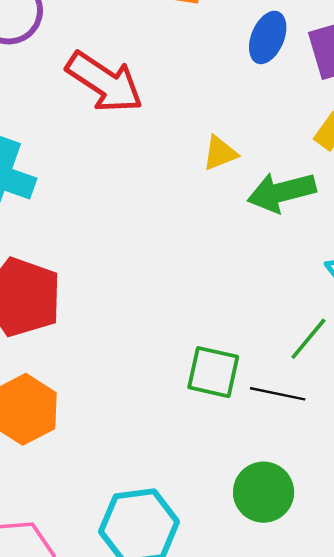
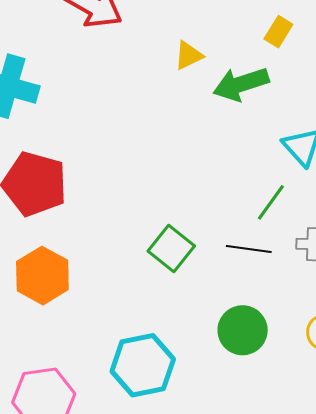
green square: (213, 372) -> (171, 248), moved, turned 30

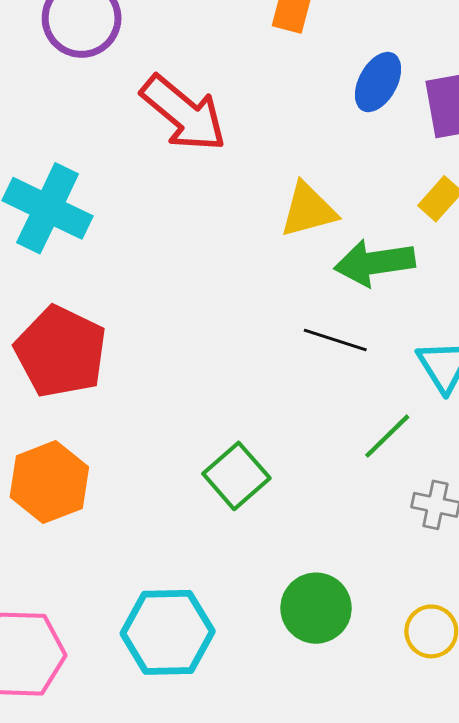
yellow triangle: (189, 55) -> (308, 210), size x1.4
black line: (249, 249) -> (335, 340), moved

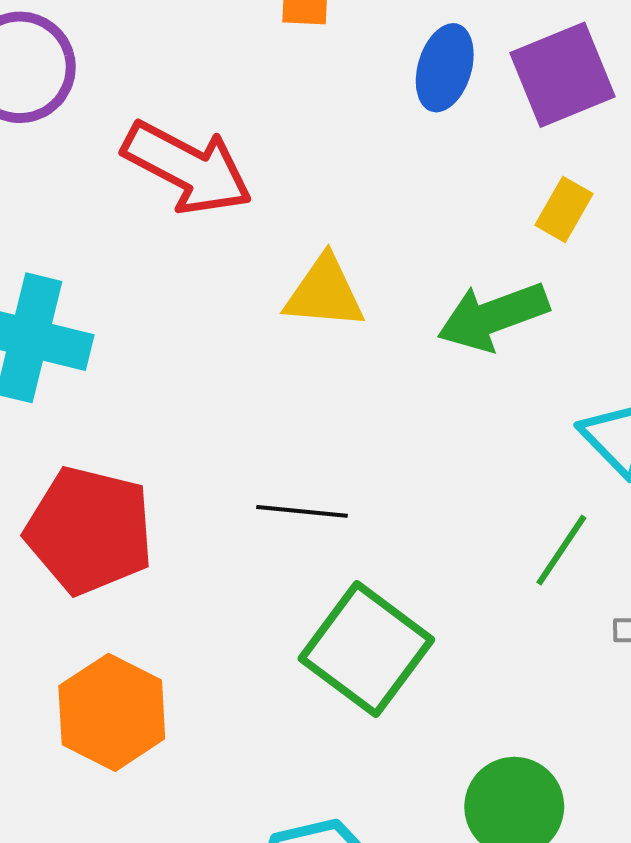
yellow triangle: (308, 210) -> (324, 293), moved, turned 32
black line: (335, 340) -> (302, 511), moved
green square: (236, 476) -> (366, 649), size x1.4

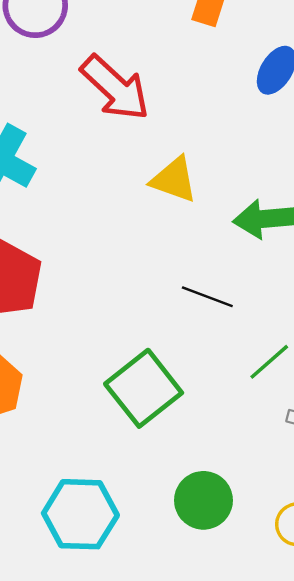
black line: (302, 511) -> (207, 297), moved

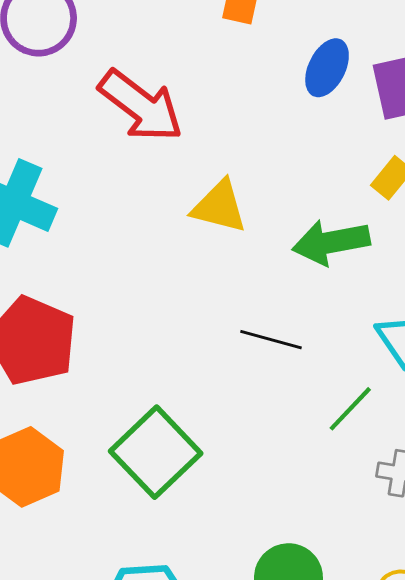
green square: (144, 388) -> (156, 452), moved

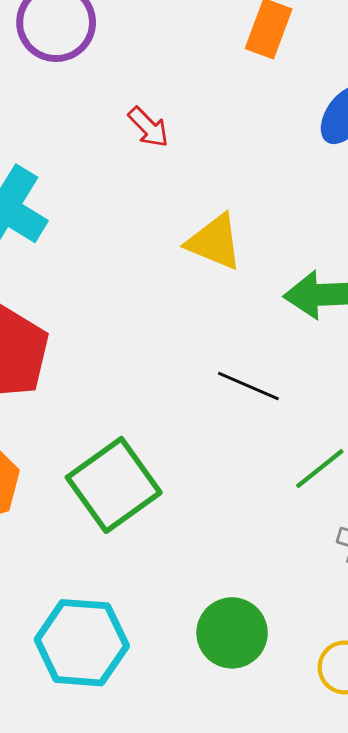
red arrow: (141, 106) -> (148, 127), size x0.5

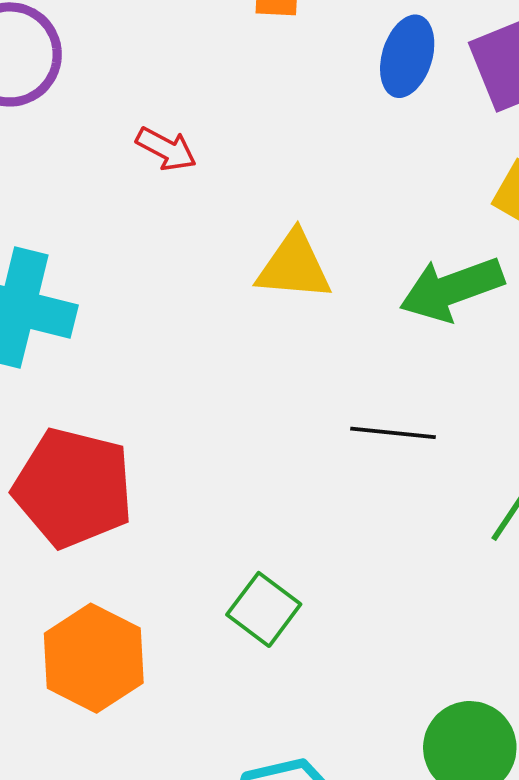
green square: (114, 485) -> (264, 609), size x0.6

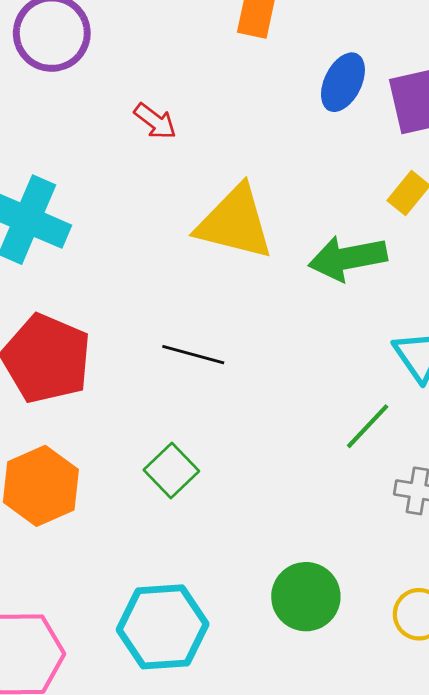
yellow triangle: (294, 266) -> (235, 223), size x1.4
black line: (393, 433) -> (193, 355), moved

